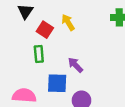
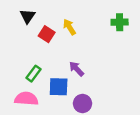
green rectangle: (39, 54) -> (33, 74), moved, turned 42

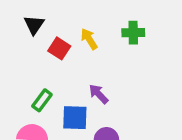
green cross: (120, 22) -> (133, 33), moved

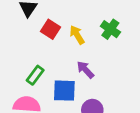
green cross: (133, 33) -> (110, 29), moved, turned 36
yellow arrow: (89, 39) -> (77, 35), moved

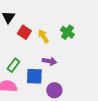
purple arrow: (85, 70) -> (49, 61), turned 144

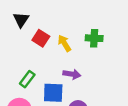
green cross: (67, 32) -> (94, 38), turned -32

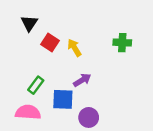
green cross: (94, 38) -> (122, 43), moved
purple arrow: (72, 74) -> (82, 80), turned -42

